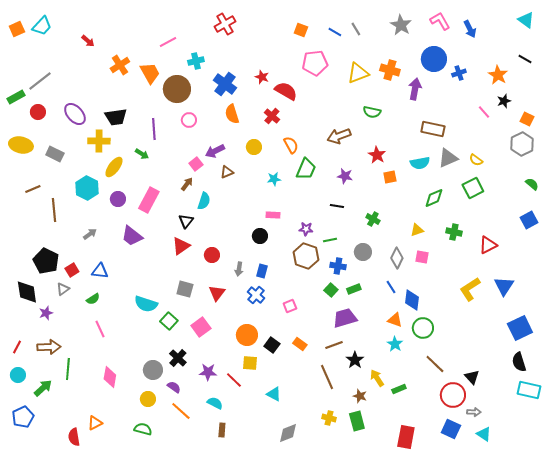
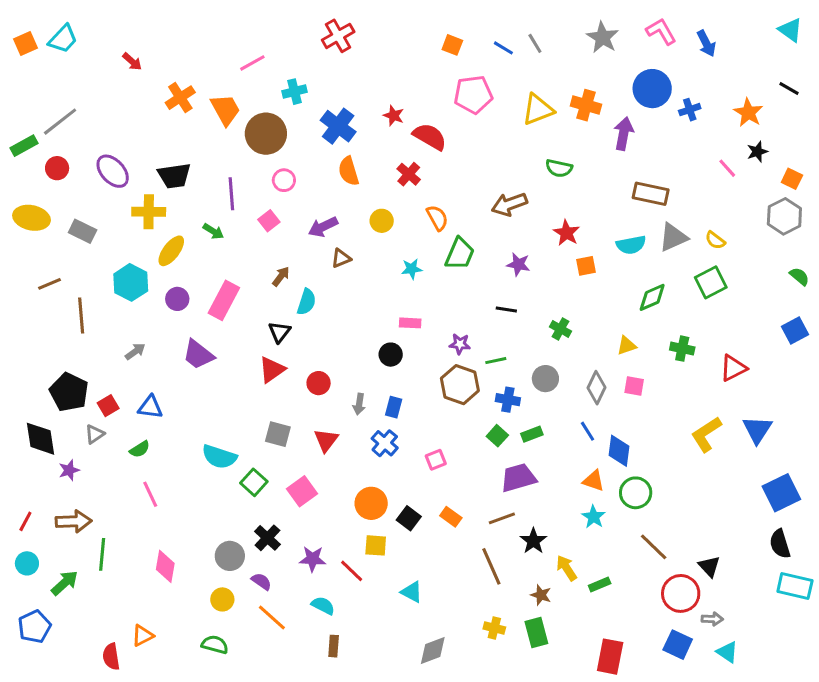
pink square: (196, 164) -> (269, 221), moved

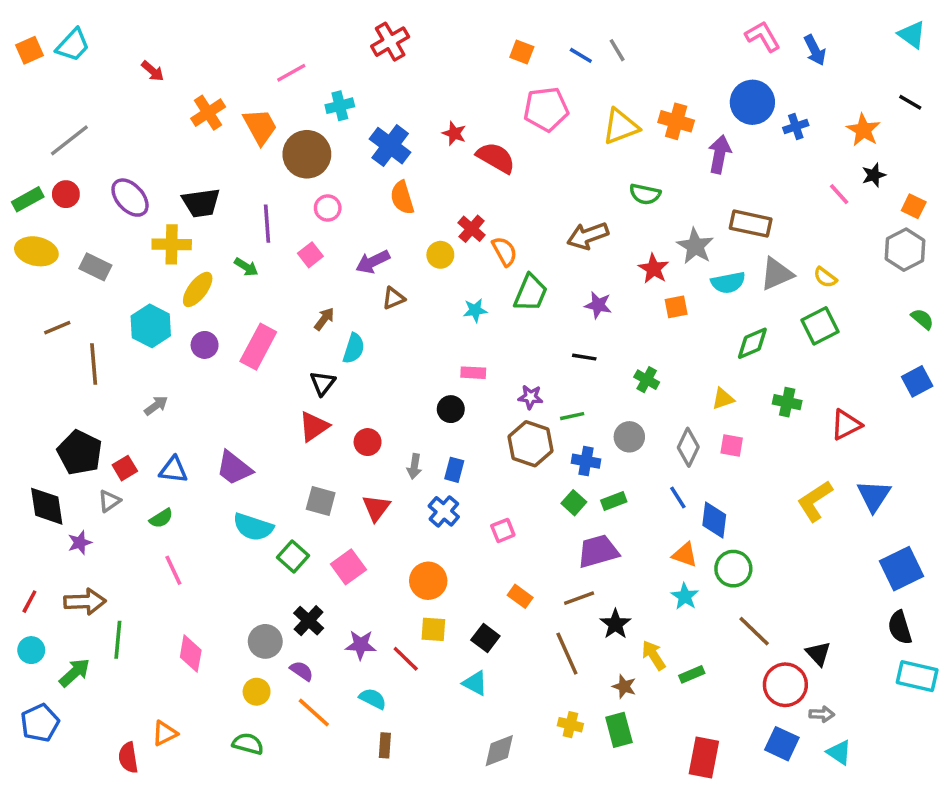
gray star: (603, 37) -> (695, 246), moved
green rectangle: (24, 146) -> (28, 199), moved
red cross: (409, 174) -> (472, 229), moved
purple trapezoid: (198, 355) -> (234, 468), moved
black square: (409, 518) -> (485, 638), moved

